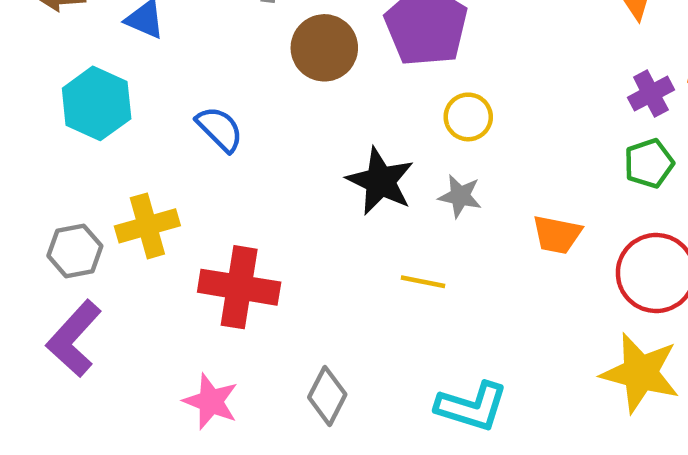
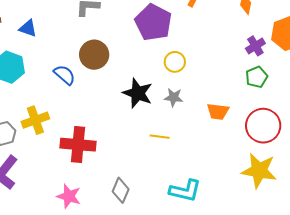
brown circle: (324, 48) -> (94, 55), moved

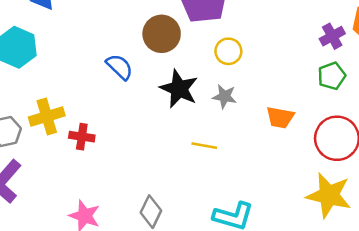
brown circle: (94, 55) -> (162, 34), moved
blue semicircle: (65, 75) -> (120, 67), moved
red cross: (78, 145) -> (82, 137), moved, size x0.6

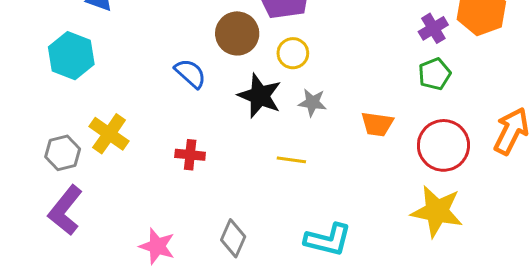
yellow circle: (228, 51) -> (293, 53), moved
yellow cross: (47, 116) -> (109, 134), turned -36
red cross: (82, 137) -> (190, 155), moved

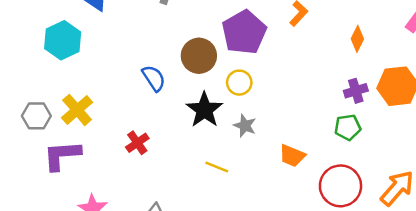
red cross: (190, 155) -> (137, 143), turned 35
purple L-shape: (65, 210) -> (62, 155), moved, turned 33

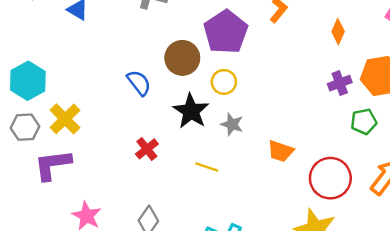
cyan hexagon: (63, 40) -> (28, 81), moved
green pentagon: (348, 127) -> (364, 122), moved
red cross: (137, 143) -> (147, 149), moved

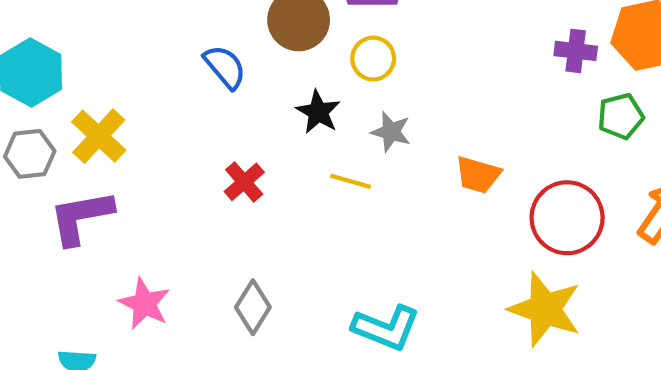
purple cross: (340, 83) -> (576, 51), turned 30
black star: (191, 111) -> (318, 112), size x0.7
yellow line: (207, 167) -> (351, 181), moved

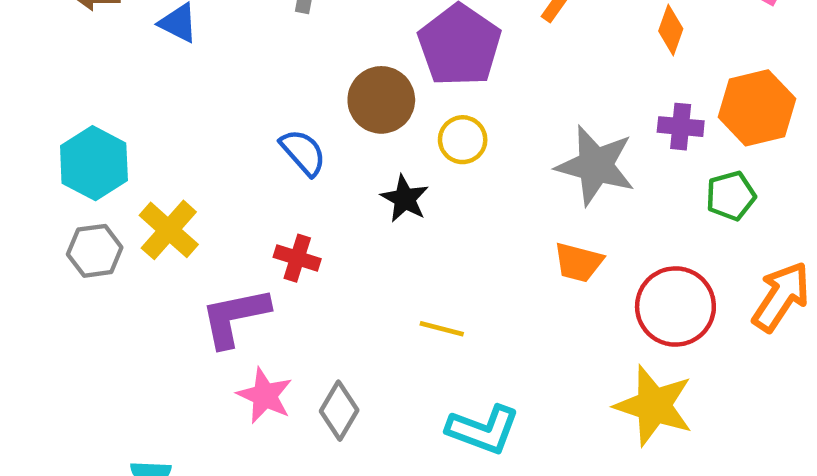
gray star: (391, 132) -> (596, 166), moved, size x1.8
yellow line: (351, 181) -> (442, 329), moved
red cross: (244, 182) -> (297, 258), moved, turned -30
purple L-shape: (81, 217) -> (235, 317), moved
pink star: (144, 304) -> (265, 396), moved

